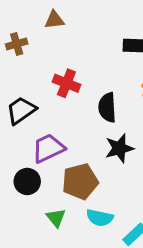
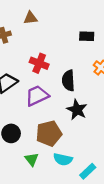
purple trapezoid: (48, 148) -> (37, 96), moved
black star: (119, 148) -> (77, 110), turned -30

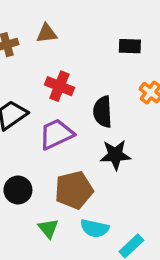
brown triangle: (31, 18) -> (47, 33), moved
black star: (77, 110) -> (115, 155), turned -30

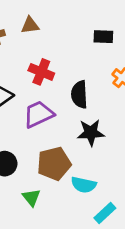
cyan semicircle: (95, 228) -> (84, 185), moved

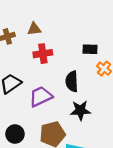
black rectangle: (103, 37) -> (90, 49), moved
red cross: (41, 72) -> (43, 54), moved, turned -30

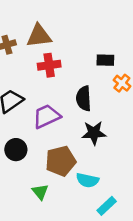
brown triangle: (34, 29) -> (39, 36), size x1.5
black circle: (15, 134) -> (16, 150), moved

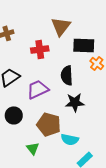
brown triangle: (39, 36) -> (61, 26), moved, turned -45
black rectangle: (105, 60) -> (84, 45), size x1.5
brown pentagon: (61, 161) -> (49, 124), turned 30

